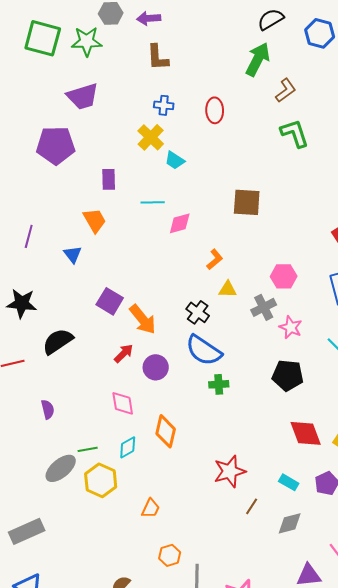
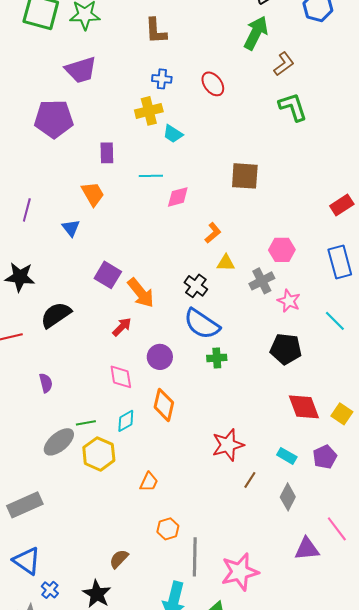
red ellipse: (215, 110) -> (213, 84), turned -35
yellow cross: (151, 137) -> (149, 111), turned 32
purple circle: (156, 367) -> (160, 357), moved
gray diamond: (290, 523) -> (288, 497), turned -48

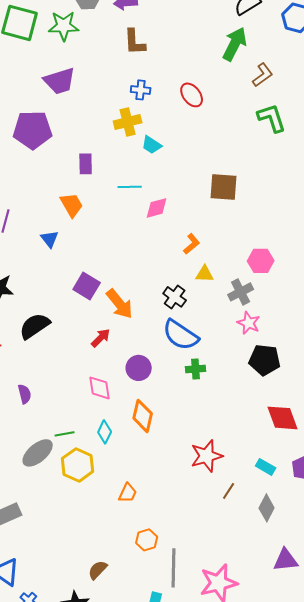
pink star: (289, 301) -> (249, 323), moved
cyan diamond: (126, 421) -> (105, 432), turned -35

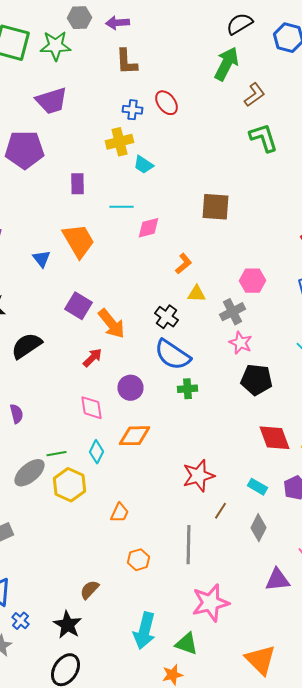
red ellipse: (192, 95) -> (166, 103), moved
orange trapezoid: (72, 205) -> (78, 241), moved, size x1.4
orange diamond: (143, 416) -> (134, 436), turned 76
gray line: (174, 568) -> (188, 545), moved

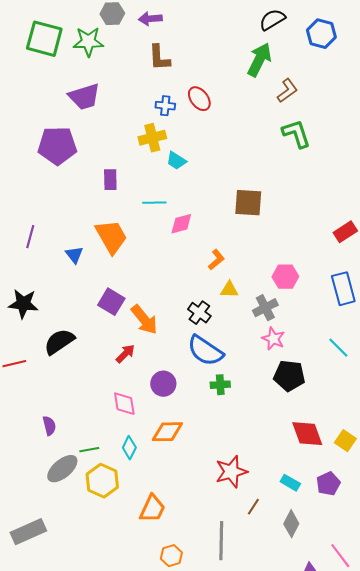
purple semicircle: (16, 414) -> (49, 426), moved
orange trapezoid: (120, 513) -> (152, 509), size x1.4

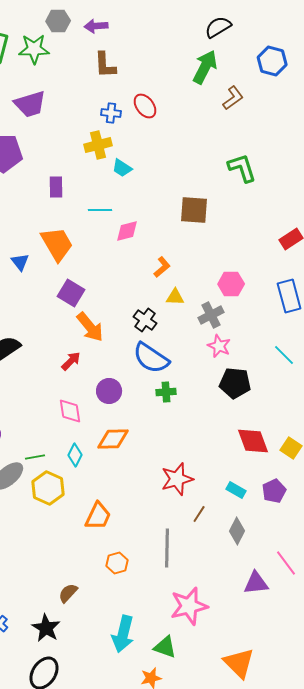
blue hexagon: (321, 34) -> (272, 61), moved
green L-shape: (296, 134) -> (242, 168), moved
purple square: (111, 302) -> (71, 293), moved

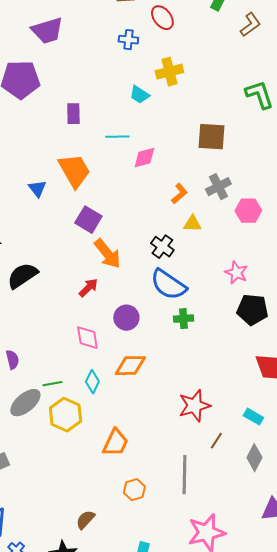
red ellipse: (145, 106) -> (162, 18), moved
yellow cross: (98, 145) -> (169, 72), moved
gray cross: (211, 315) -> (218, 187), moved

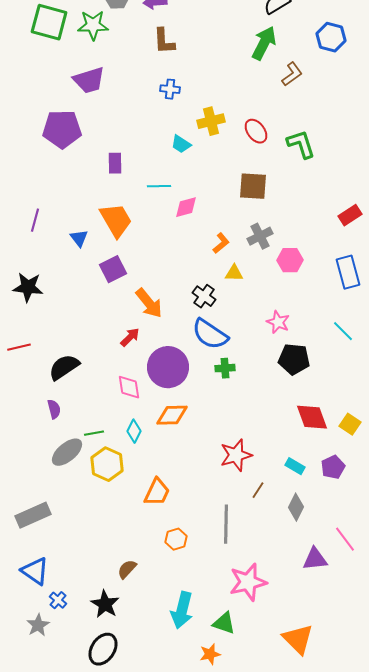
red ellipse: (162, 18) -> (256, 131), moved
purple square: (88, 220) -> (113, 269), moved, turned 32
black semicircle: (22, 276) -> (64, 367), moved
purple circle: (126, 318) -> (168, 367), size x1.6

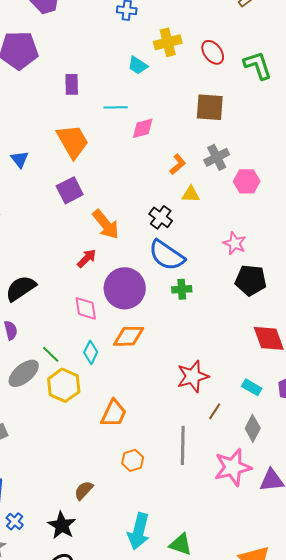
blue triangle: (79, 238) -> (20, 159), moved
green line: (94, 433) -> (51, 354), turned 54
pink star: (248, 582) -> (233, 467), moved

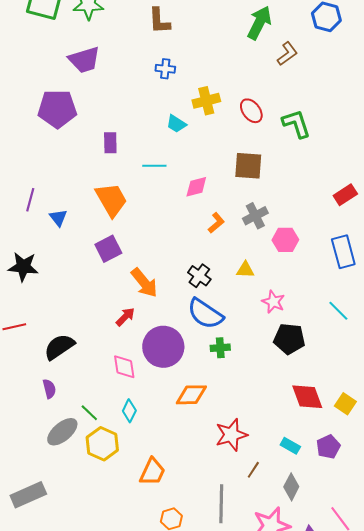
pink diamond: (143, 128) -> (196, 187), moved
yellow triangle: (191, 194) -> (245, 270), moved
orange diamond: (129, 336) -> (191, 395), moved

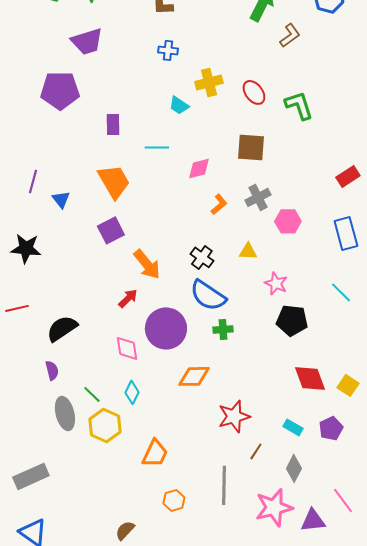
gray ellipse: (62, 432) -> (65, 413), turned -64

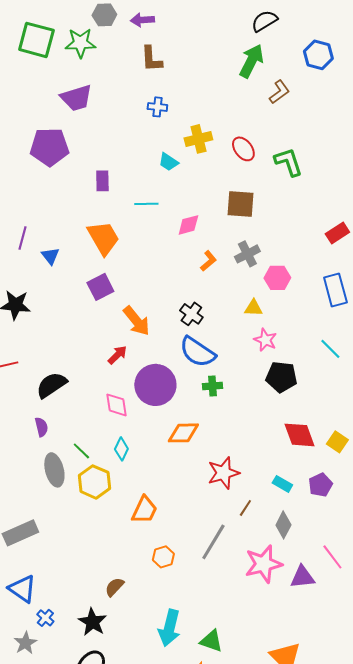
yellow triangle: (248, 251) -> (253, 308), moved
gray line: (224, 485) -> (213, 542), turned 30

